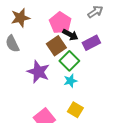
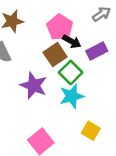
cyan star: (70, 81) -> (72, 96), size x1.5
yellow square: (75, 110) -> (91, 131), moved

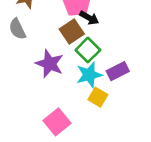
purple rectangle: (97, 51) -> (118, 71), moved
yellow square: (91, 131) -> (98, 97), moved

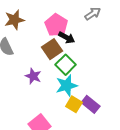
purple star: (50, 64) -> (33, 76), size x0.7
purple rectangle: (118, 71) -> (91, 104), moved, turned 66

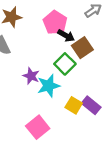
brown square: (52, 49) -> (82, 48), moved
cyan star: (67, 86) -> (49, 86), moved

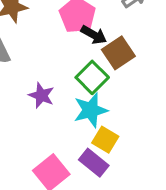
cyan star: (49, 86) -> (91, 110), moved
purple rectangle: (91, 105) -> (94, 163), moved

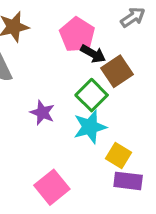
yellow square: (105, 140) -> (119, 155), moved
purple rectangle: (94, 163) -> (128, 181), moved, turned -32

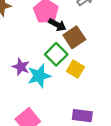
cyan star: (90, 127) -> (39, 76), moved
yellow square: (119, 155) -> (75, 69), moved

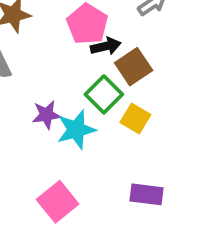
black arrow: (57, 25) -> (106, 46), turned -42
purple star: (21, 67) -> (46, 115), turned -30

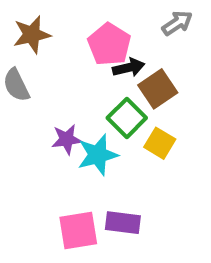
purple rectangle: (146, 194) -> (123, 223), moved
pink square: (58, 202) -> (78, 230), turned 30

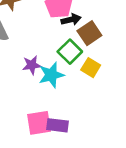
purple rectangle: (123, 223) -> (57, 125), moved

